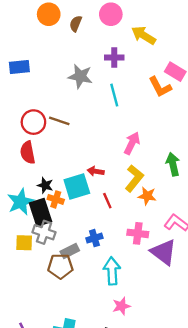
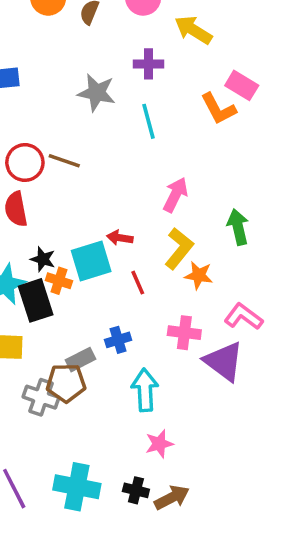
gray cross: (44, 232) -> (41, 397), moved

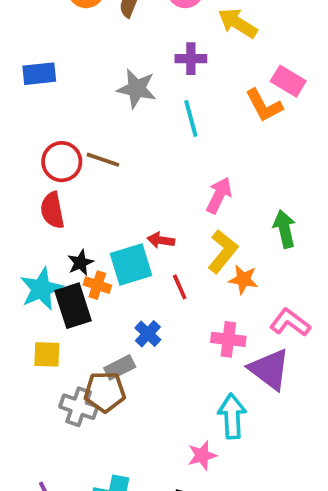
black star: (43, 259) -> (80, 263), turned 30
blue cross: (118, 340) -> (148, 334), moved, turned -30
cyan arrow: (145, 390) -> (232, 416), moved

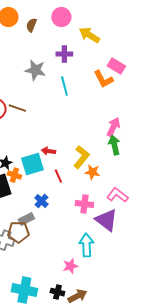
pink arrow: (219, 195) -> (113, 127), moved

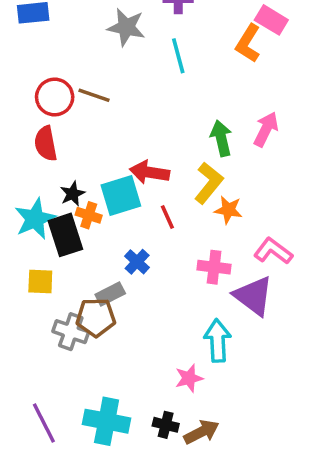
orange L-shape: (103, 79) -> (248, 43), turned 60
green arrow: (114, 145) -> (221, 138), moved
red arrow: (48, 151) -> (150, 172), size x1.5

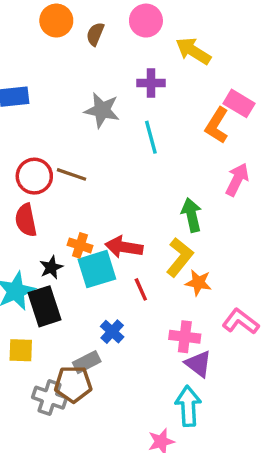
pink arrow: (266, 129) -> (237, 179), moved
orange cross: (89, 215) -> (80, 245), moved
purple triangle: (253, 296) -> (198, 364), moved, size x0.7

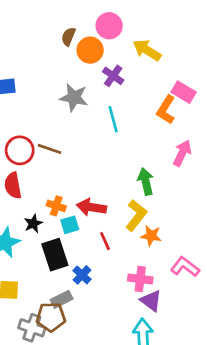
orange circle: (56, 21) -> (90, 50), moved
purple cross: (151, 83) -> (113, 76), turned 35
cyan square: (97, 269) -> (70, 225), size x0.6
black rectangle: (44, 306) -> (55, 255), moved

